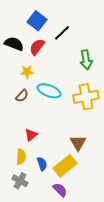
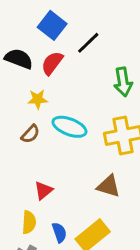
brown triangle: (78, 143) -> (109, 186), moved, turned -42

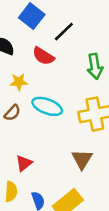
red semicircle: (52, 63) -> (43, 56), moved, turned -95
brown triangle: (109, 186) -> (82, 159), turned 45

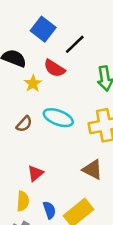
yellow star: (19, 82) -> (33, 84), moved, turned -30
brown triangle: (82, 159) -> (92, 170), turned -35

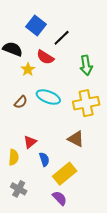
yellow semicircle: (23, 201) -> (14, 157), moved
blue semicircle: (49, 210) -> (44, 159), moved

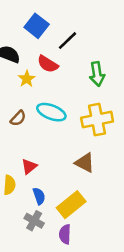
blue semicircle: (44, 159) -> (39, 196), moved
gray cross: (19, 189) -> (34, 221), moved
purple semicircle: (60, 198) -> (65, 234), turned -133

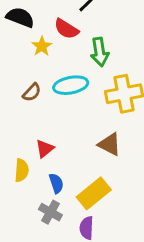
green arrow: (97, 74) -> (100, 52), moved
cyan ellipse: (51, 112) -> (71, 85), turned -32

